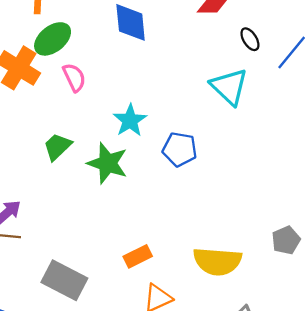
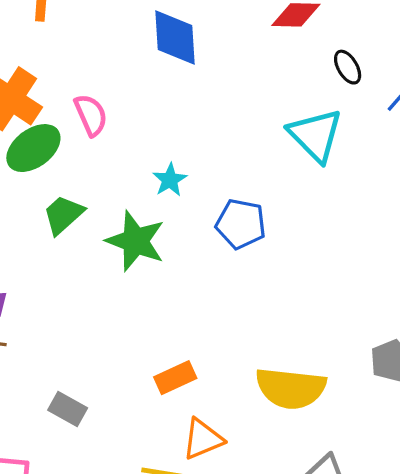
green ellipse: (53, 39) -> (33, 148), moved
cyan star: (130, 120) -> (170, 180), size x0.7
gray rectangle: (64, 280) -> (68, 409), size x0.6

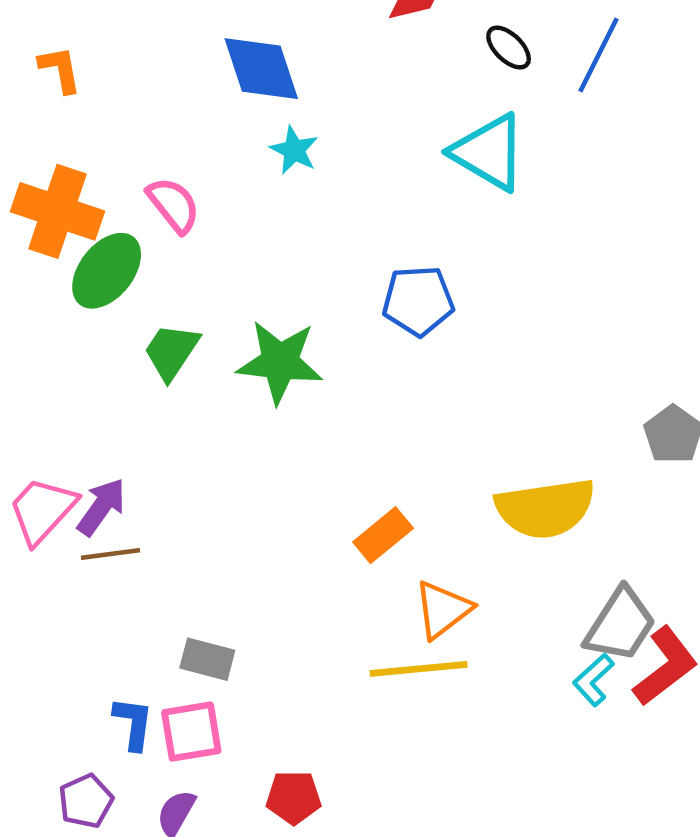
cyan star: (170, 180) -> (294, 150), moved
gray rectangle: (68, 409) -> (207, 659), moved

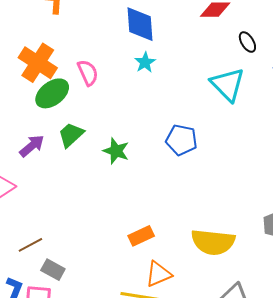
green star: (280, 362) -> (116, 151), size x0.7
purple arrow: (101, 507) -> (32, 146), moved
brown line: (110, 554) -> (30, 245), moved, turned -35

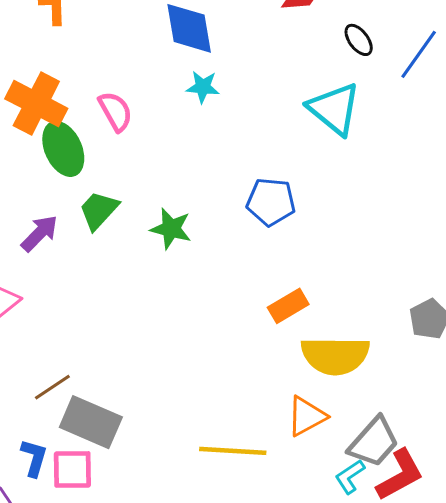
cyan star: (145, 62) -> (203, 87), turned -30
green ellipse: (52, 93) -> (63, 149), turned -72
orange rectangle: (141, 236) -> (288, 306), moved
gray rectangle: (53, 270) -> (91, 422), size x1.6
orange triangle: (158, 274) -> (307, 416), moved

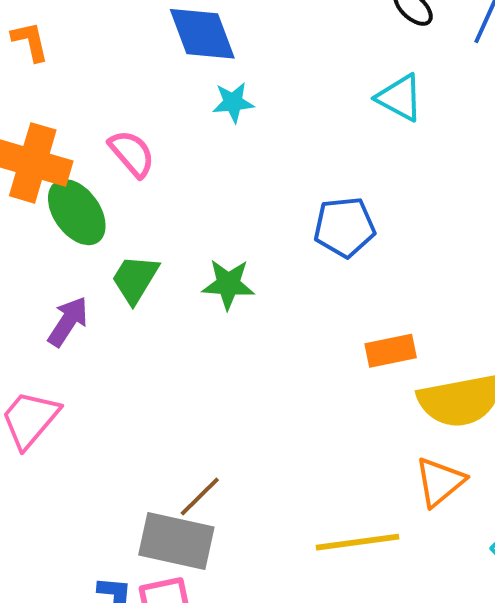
cyan triangle: (334, 109) -> (400, 98), size x0.7
orange rectangle: (288, 306) -> (391, 351), turned 30
brown line: (52, 387) -> (200, 497), moved

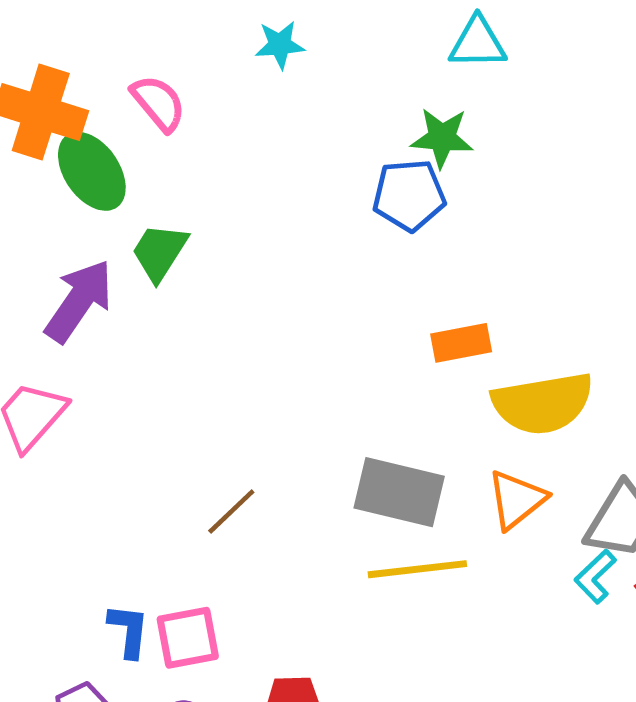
cyan triangle: (400, 98) -> (478, 43), turned -30
green star: (228, 284) -> (442, 138), moved
purple arrow: (68, 322) -> (79, 301), size x1.4
gray rectangle: (176, 541) -> (399, 492), moved

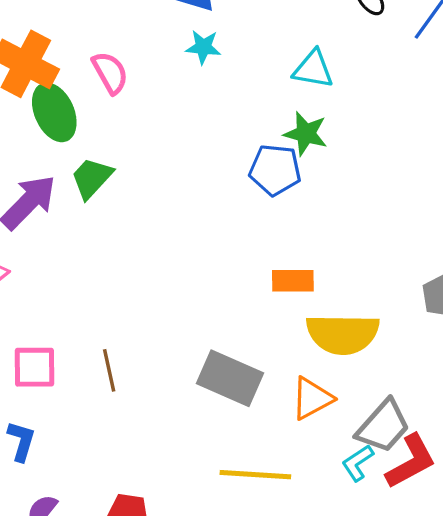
cyan triangle: (478, 43) -> (313, 69), moved
brown line: (231, 512) -> (109, 370), turned -69
yellow line: (417, 569) -> (255, 475), moved
pink square: (188, 638) -> (34, 367), moved

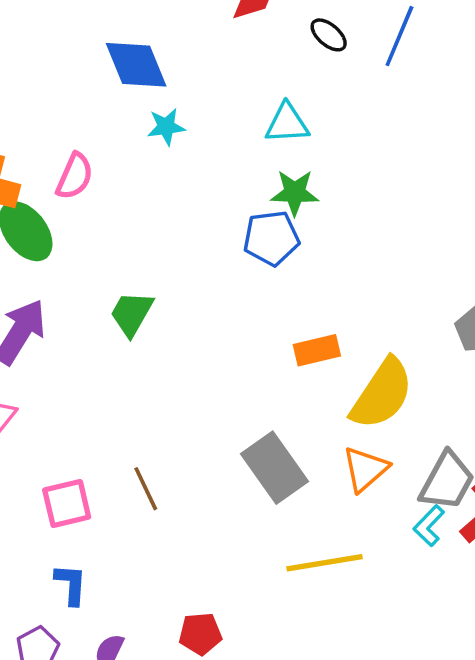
pink semicircle: (110, 73) -> (75, 176), turned 66
green trapezoid: (92, 178) -> (132, 314), moved
yellow semicircle: (343, 334) -> (382, 394), turned -44
gray rectangle: (230, 378) -> (275, 468), turned 44

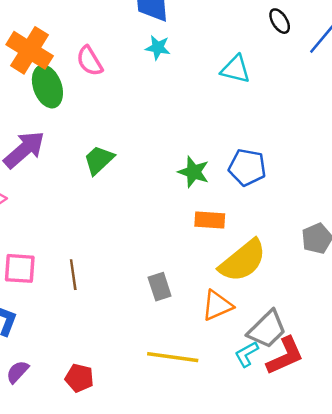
pink semicircle: (75, 176) -> (90, 61), turned 108
green star: (295, 193) -> (194, 172), moved
blue pentagon: (271, 238) -> (247, 167), moved
gray rectangle: (275, 468) -> (160, 287), size x0.6

